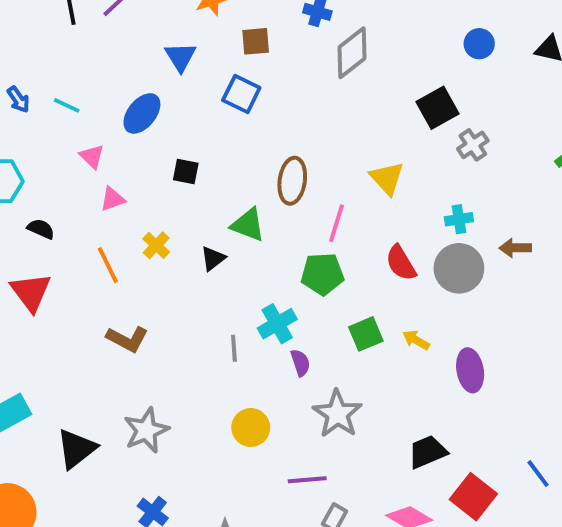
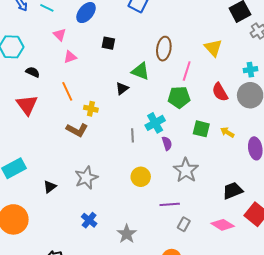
yellow cross: (156, 245) -> (91, 109), moved, turned -32
green square: (366, 334) -> (201, 129), turned 36
black triangle: (76, 449) -> (50, 187), size x0.6

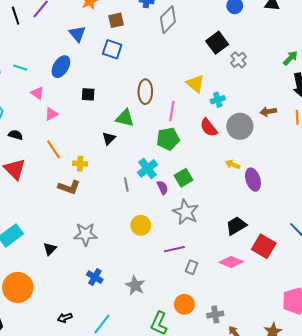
cyan cross: (250, 70) -> (218, 100), moved
green square: (201, 129) -> (184, 178), moved, turned -36
yellow arrow: (227, 132) -> (233, 164), moved
gray star: (86, 178) -> (86, 234), turned 30

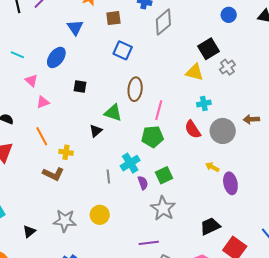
blue square: (112, 49) -> (123, 50), moved
yellow triangle: (195, 84) -> (195, 72), moved, turned -30
yellow circle: (141, 225) -> (100, 215), moved

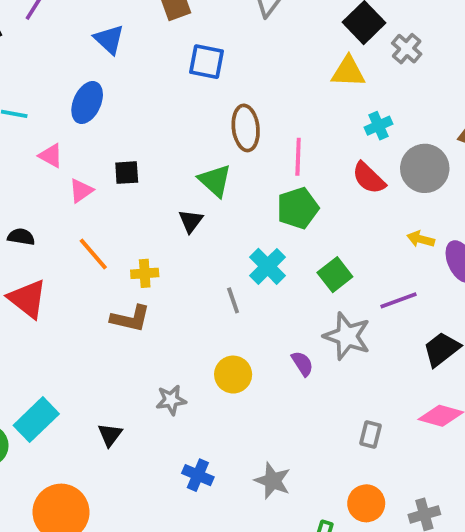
black square: (80, 87) -> (127, 173), moved
green triangle: (113, 113) -> (215, 181), turned 36
purple semicircle: (143, 183) -> (302, 364), moved
gray star: (65, 221) -> (171, 400), size x0.7
purple line: (149, 243) -> (398, 300), moved

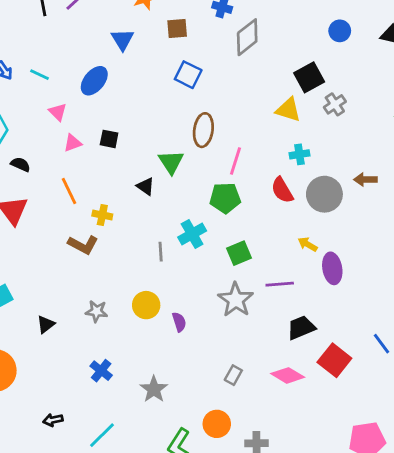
black triangle: (191, 221) -> (146, 186), turned -48
purple semicircle: (302, 364) -> (179, 322), moved

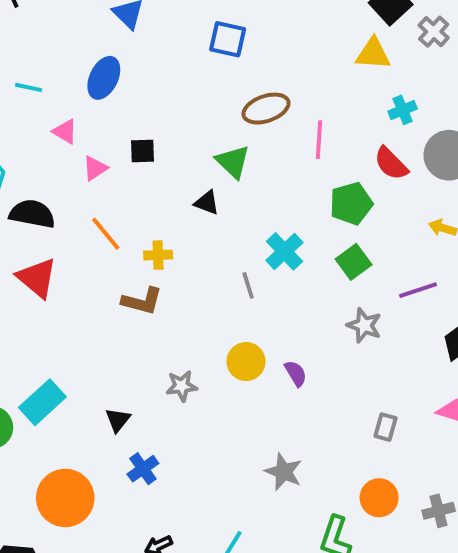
brown ellipse: (203, 130) -> (266, 109), turned 76
black semicircle: (21, 164) -> (32, 214), size x1.6
green pentagon: (225, 198) -> (351, 204), moved
gray star: (236, 300) -> (364, 325), size x0.7
blue cross: (101, 371) -> (143, 469), moved, turned 30

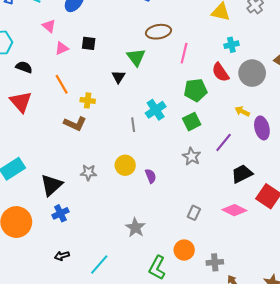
black triangle: (207, 203) -> (118, 77), turned 32
black semicircle: (32, 214) -> (24, 67), size x0.7
purple line: (418, 290) -> (224, 142), turned -42
black triangle: (118, 420) -> (51, 185), size x1.6

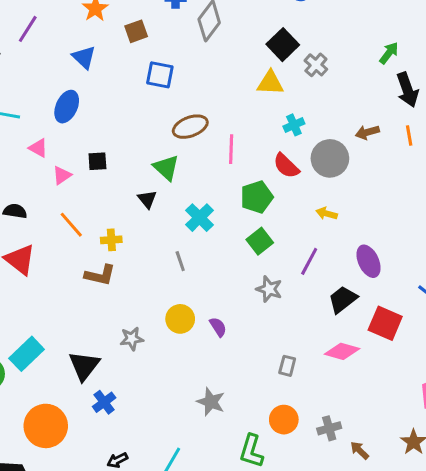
cyan cross: (156, 110) -> (200, 218), moved
purple ellipse: (262, 128) -> (369, 261), moved

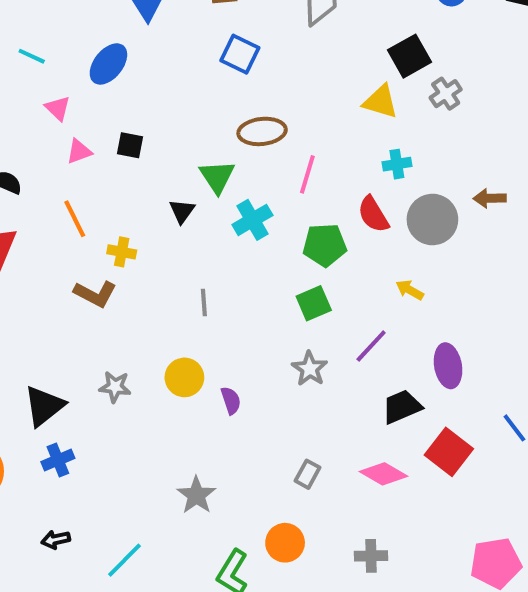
cyan cross: (200, 218) -> (252, 220), moved
gray cross: (329, 428) -> (371, 556), moved

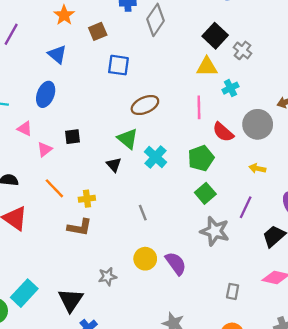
cyan cross: (397, 164) -> (230, 88), moved
pink line: (307, 174) -> (199, 107), moved
gray star: (310, 369) -> (215, 231), size x1.4
purple semicircle: (231, 401) -> (176, 263), size x1.5

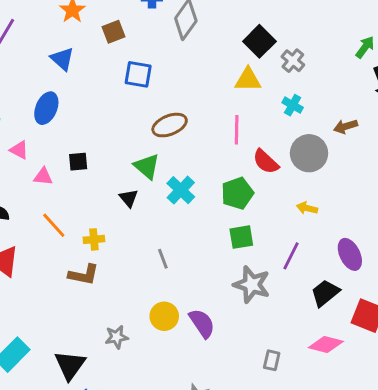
cyan cross: (230, 88) -> (293, 105), moved, turned -35
pink triangle: (45, 149) -> (43, 176), turned 42
green square: (205, 193) -> (241, 237), turned 30

